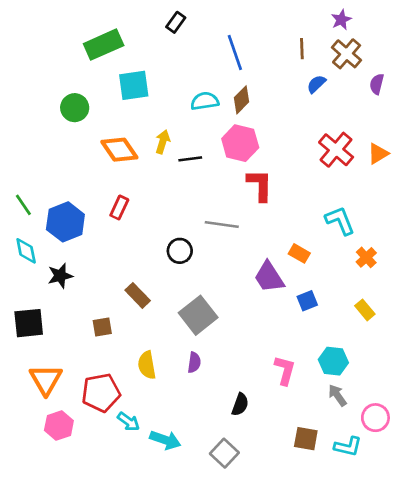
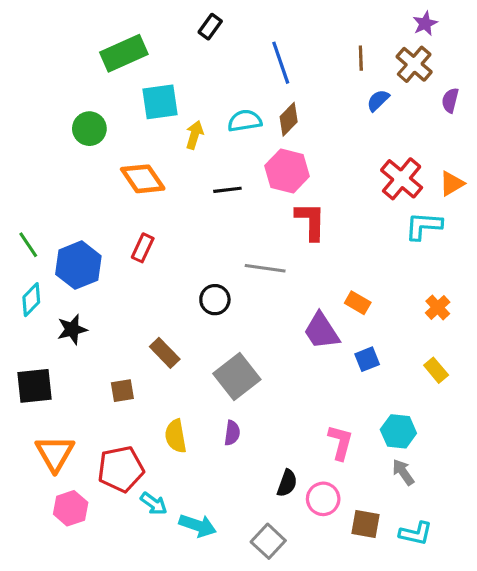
purple star: (341, 20) -> (425, 24), moved
yellow arrow: (163, 142) -> (194, 135), moved
cyan L-shape: (340, 221) -> (424, 226), moved, turned -64
cyan diamond: (26, 251) -> (31, 300), turned 56
pink circle: (375, 418) -> (323, 499), moved

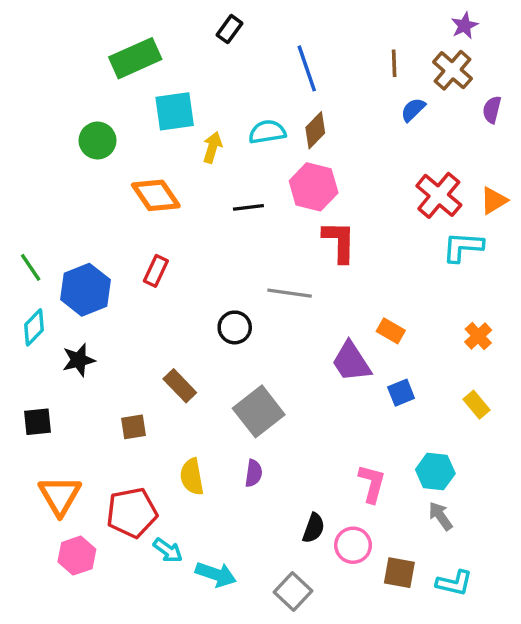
black square: (34, 386) -> (37, 422), size x0.7

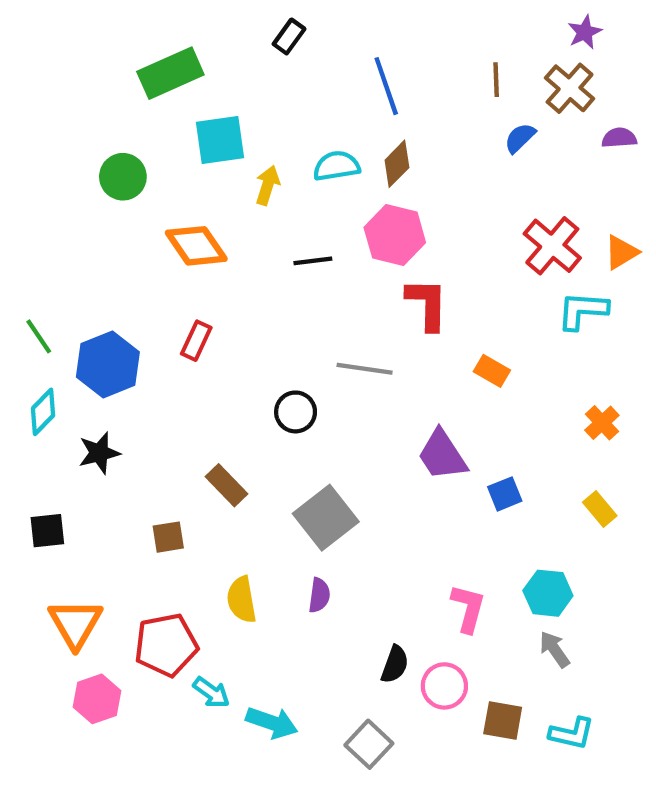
purple semicircle: (492, 110) -> (619, 138), turned 72
orange rectangle: (391, 331) -> (492, 371), moved

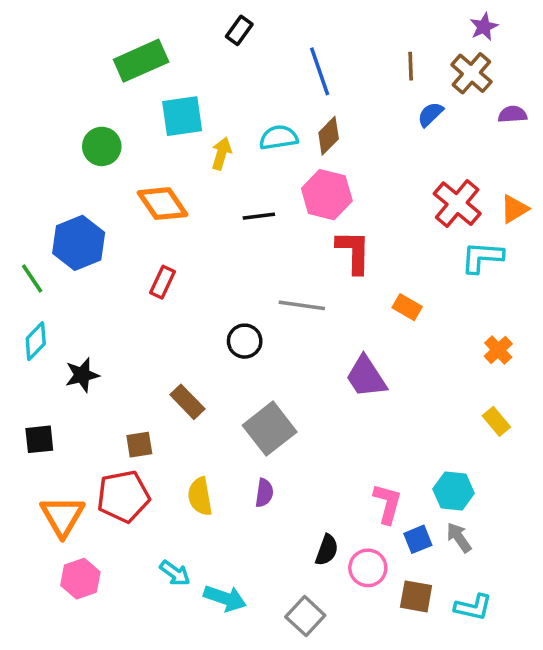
blue hexagon: (108, 364) -> (79, 243), moved
blue square: (505, 494) -> (418, 539), moved
red pentagon: (166, 645) -> (123, 496), moved

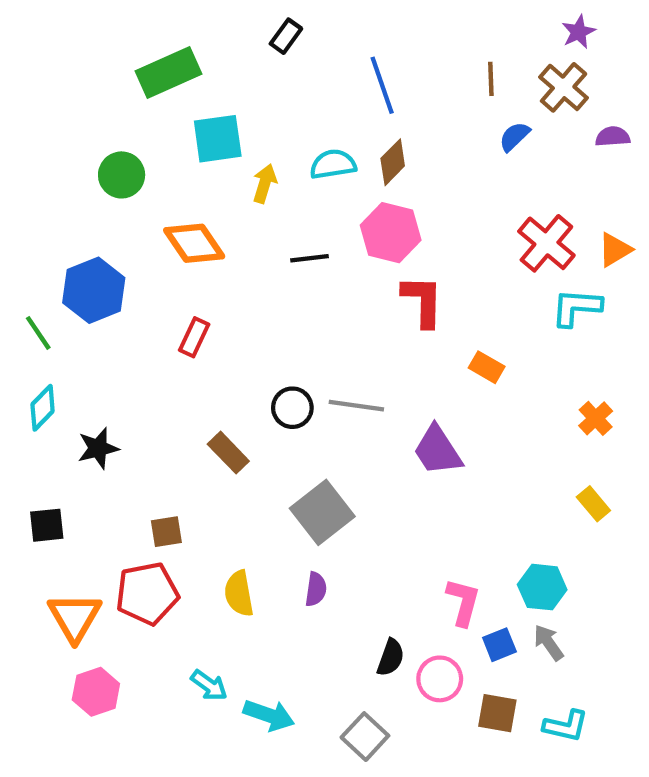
gray line: (302, 305) -> (356, 406), moved
brown rectangle: (187, 402) -> (228, 453), moved

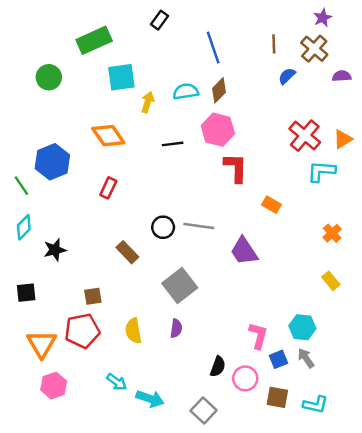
green circle: (122, 175) -> (49, 77), moved

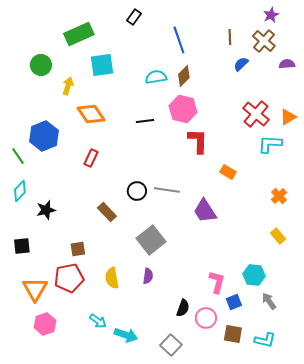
yellow arrow: (148, 102) -> (68, 86), moved
gray arrow: (306, 358) -> (269, 301), moved

